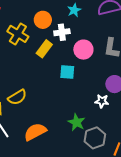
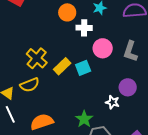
yellow cross: (18, 34) -> (37, 58), moved
yellow rectangle: (44, 49) -> (62, 66), moved
cyan square: (67, 72) -> (83, 68), turned -35

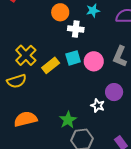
pink circle: (103, 48) -> (94, 61), moved
cyan square: (83, 68) -> (73, 58), moved

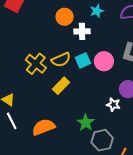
yellow rectangle: (51, 65) -> (61, 86), moved
yellow semicircle: (17, 81) -> (61, 60), moved

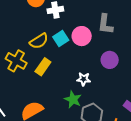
yellow cross: (36, 64) -> (16, 61), moved
white star: (113, 105) -> (84, 79), moved

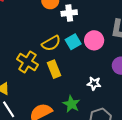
yellow rectangle: (43, 67) -> (54, 69), turned -60
green star: (73, 99) -> (71, 104), moved

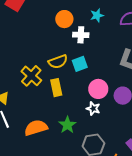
pink circle: (94, 40) -> (98, 89), moved

